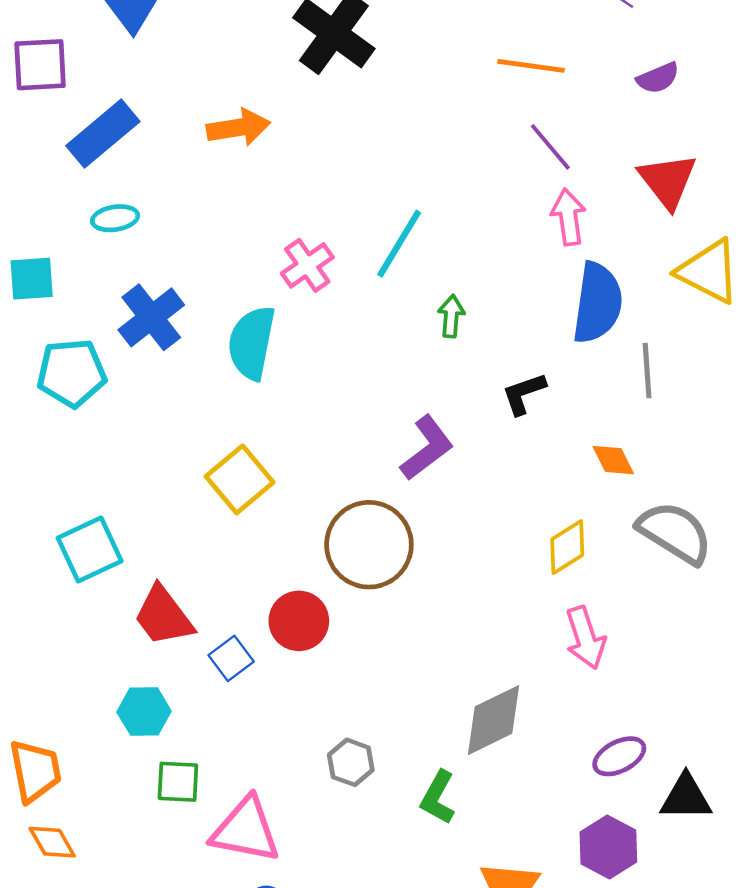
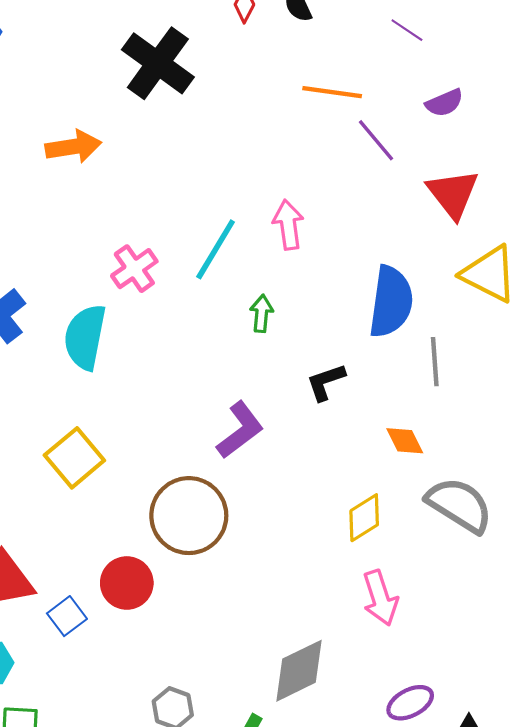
purple line: (550, 147) -> (376, 140), moved
pink arrow: (568, 217) -> (288, 225), moved

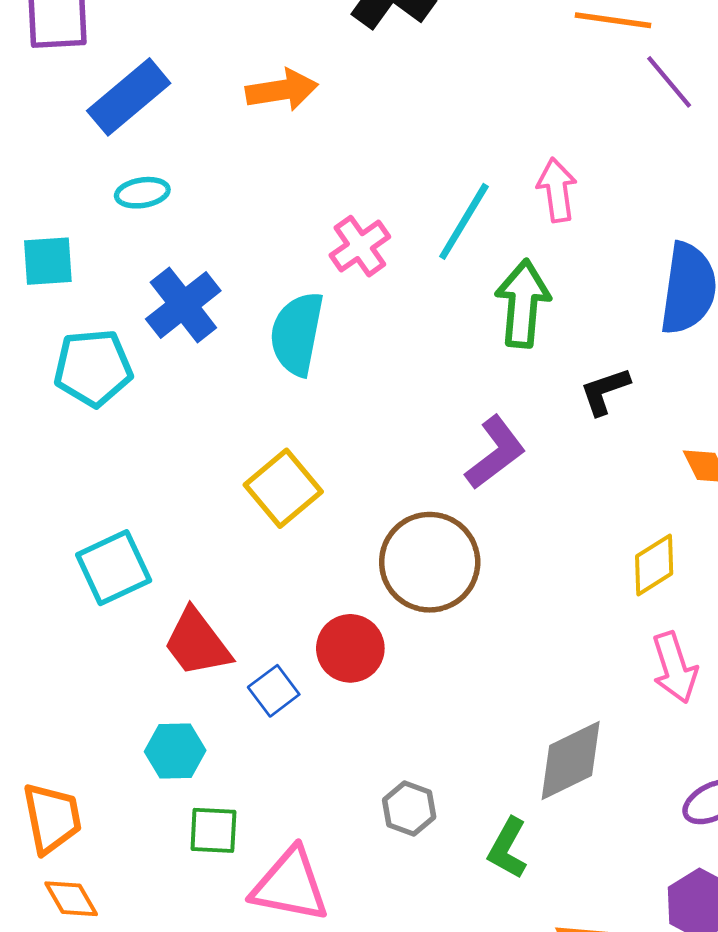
green arrow: (262, 313) -> (523, 304), size x1.8

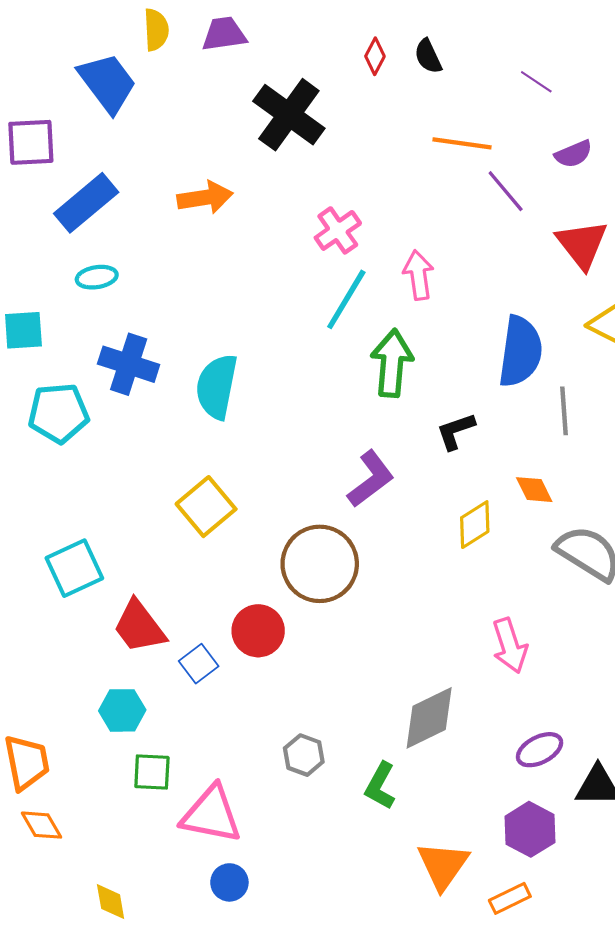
pink cross: (360, 246) -> (338, 230), moved
blue cross: (183, 305) -> (129, 364), turned -34
yellow diamond: (654, 565) -> (475, 525), moved

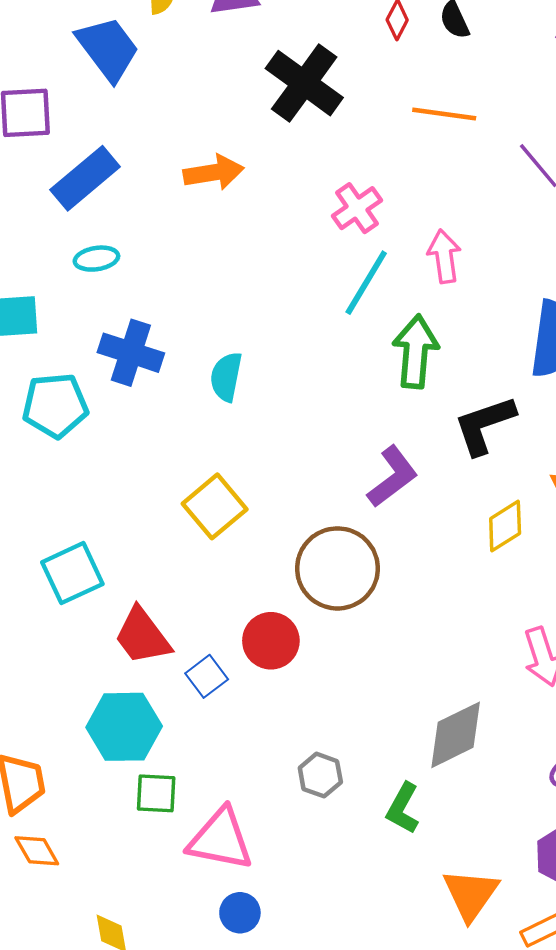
orange line: (462, 143) -> (444, 114), moved
cyan semicircle: (217, 387) -> (226, 377), size x0.7
black L-shape: (456, 431) -> (484, 425), size x1.5
cyan hexagon: (122, 710) -> (124, 727), size x1.5

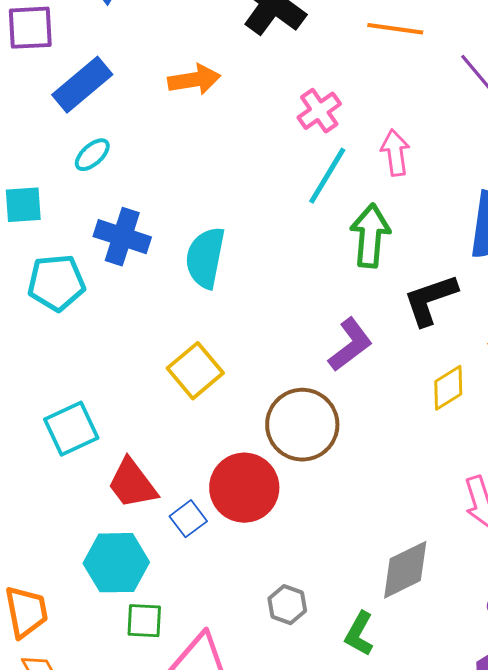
cyan ellipse: (96, 259) -> (92, 155), turned -33
cyan semicircle: (226, 377) -> (205, 258), size x1.4
red circle: (271, 641) -> (244, 488), size x1.4

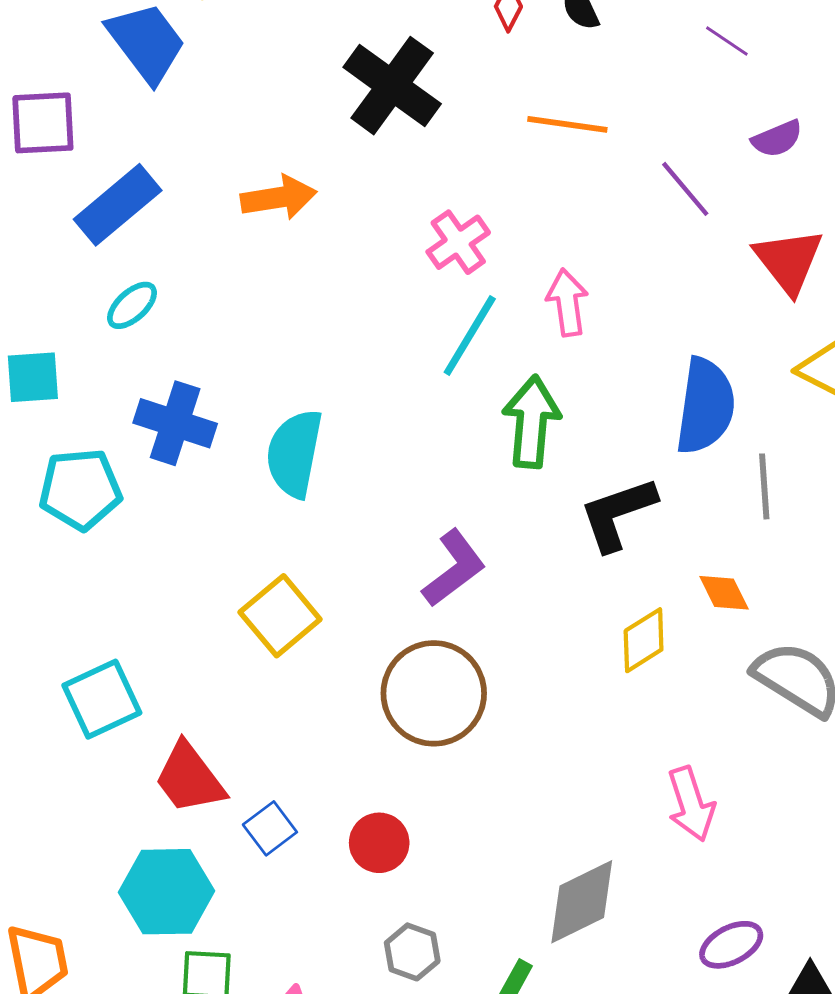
purple L-shape: (350, 345) -> (454, 568), moved
red circle: (244, 488) -> (379, 843), moved, size x0.6

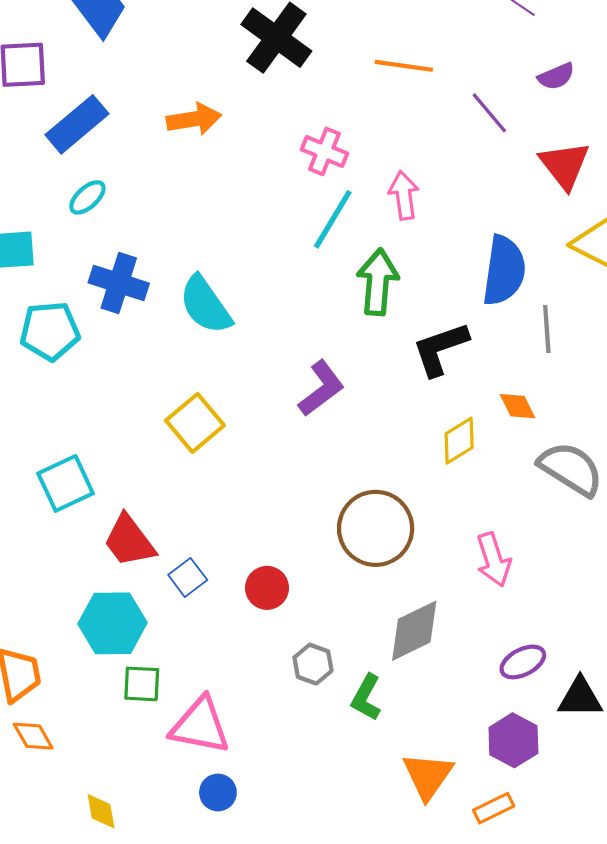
pink cross: (458, 242) -> (324, 151), turned -33
cyan semicircle: (294, 453) -> (205, 305), turned -46
brown circle: (434, 693) -> (376, 528), moved
gray hexagon: (412, 952) -> (313, 664), moved

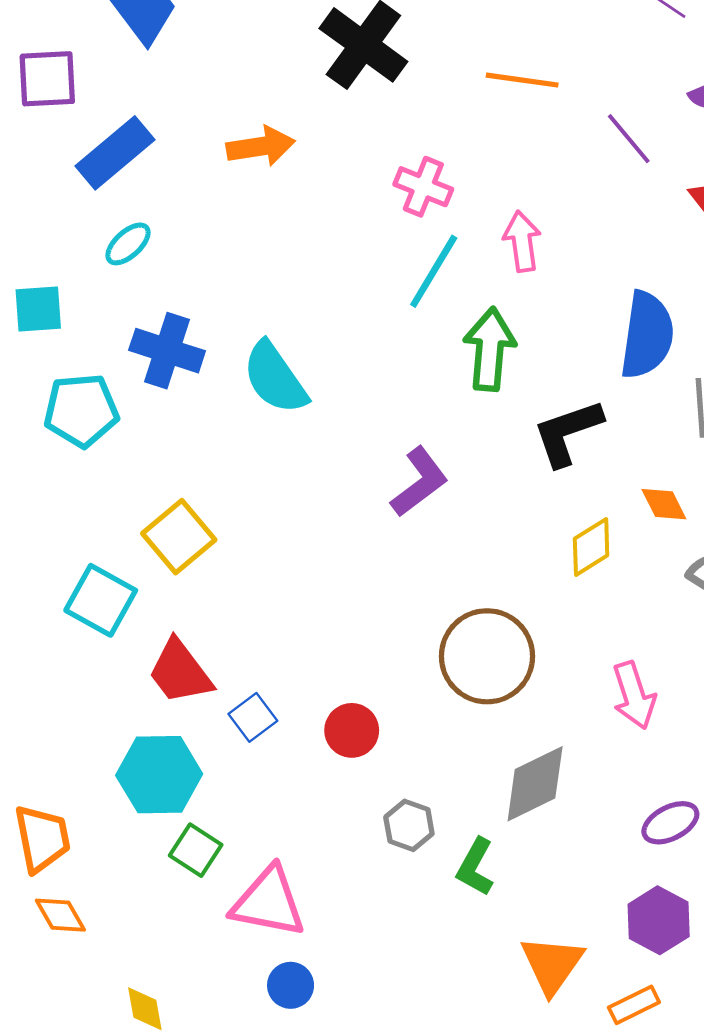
yellow square: (195, 423) -> (179, 537), moved
cyan square: (66, 483) -> (101, 600), turned -36
green square: (142, 684) -> (196, 850), turned 30

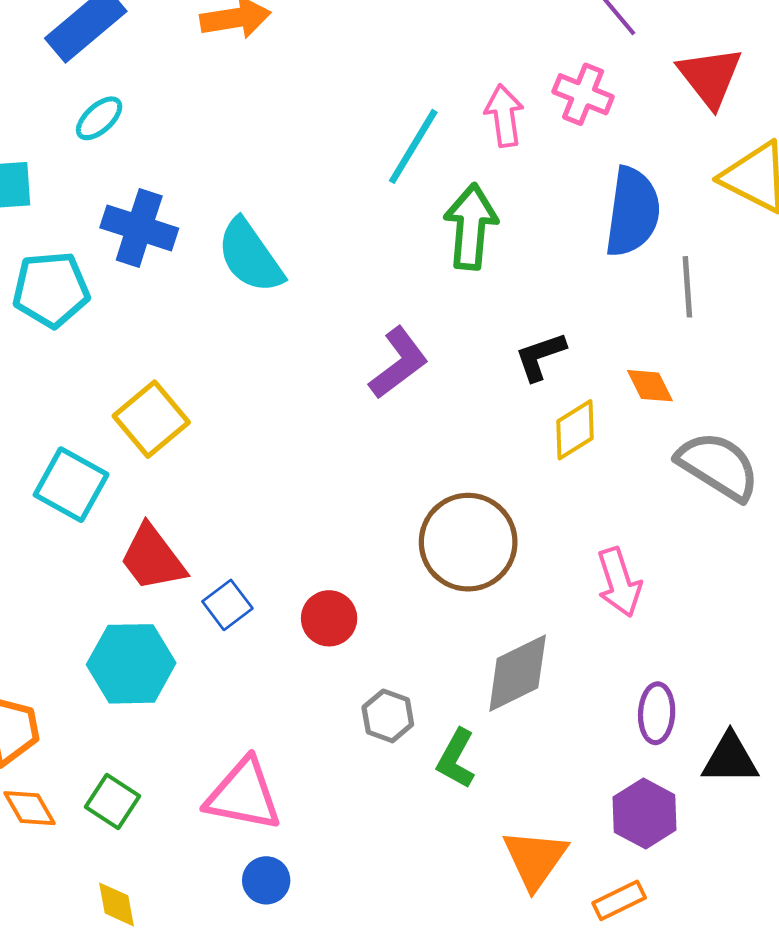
pink cross: (423, 187) -> (583, 94), moved
black L-shape: (568, 433) -> (540, 356), moved, size x0.7
purple ellipse: (670, 823) -> (657, 713), turned -60
green square: (196, 850) -> (112, 801), moved

